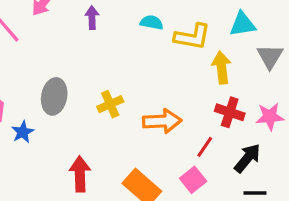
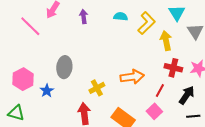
cyan triangle: (242, 24) -> (177, 13), turned -48
yellow L-shape: (192, 37) -> (146, 23), turned -50
yellow cross: (110, 104) -> (97, 88), moved

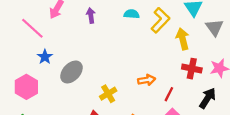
gray ellipse: (64, 67) -> (71, 72), turned 40
orange arrow: (132, 77) -> (147, 80), size x0.7
red line: (160, 90) -> (169, 94), moved
blue star: (47, 91) -> (45, 57), moved

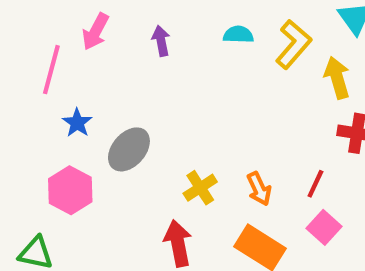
pink line: (32, 28) -> (51, 70), turned 65
orange arrow: (147, 80) -> (259, 189), moved, turned 77
pink hexagon: (26, 87) -> (70, 190), moved

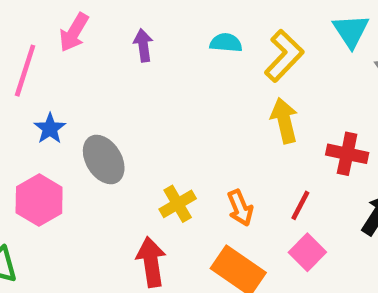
yellow arrow: (337, 78) -> (284, 121), moved
gray ellipse: (129, 149) -> (104, 159), turned -75

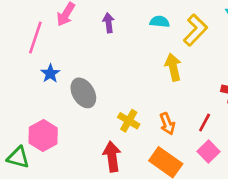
yellow arrow: (284, 121) -> (173, 67), moved
pink hexagon: (39, 200) -> (43, 135), moved
yellow cross: (178, 204) -> (129, 121), turned -30

